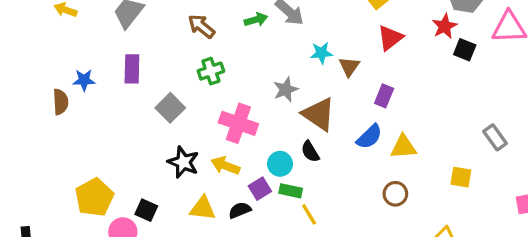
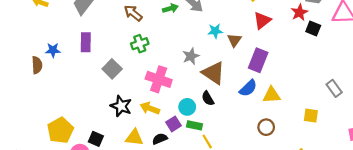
purple rectangle: (384, 96) -> (258, 60), size x1.5

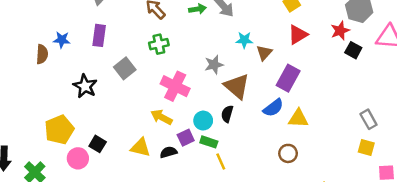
black semicircle: (208, 98) -> (227, 114), turned 40
black star: (121, 106) -> (85, 86), moved
yellow square: (311, 116) -> (366, 148), moved

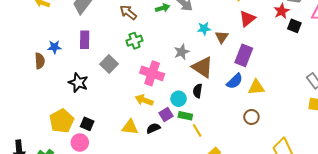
black square: (98, 144) -> (87, 124), moved

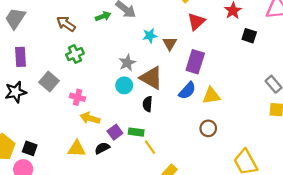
black square: (294, 26) -> (249, 36), moved
pink cross: (152, 73) -> (78, 97), moved, size x0.6
black star: (78, 83) -> (16, 92), moved, turned -30
cyan circle: (179, 99) -> (124, 85), moved

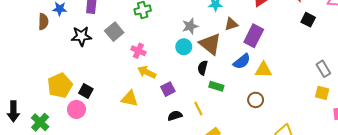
brown triangle: (170, 43) -> (231, 24), moved, turned 32
green rectangle: (136, 132) -> (216, 86), moved
black semicircle: (102, 148) -> (175, 116), moved

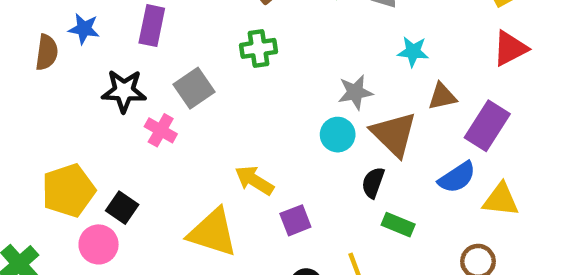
pink cross: (138, 51) -> (161, 130), moved
yellow triangle: (130, 99) -> (213, 233), size x1.4

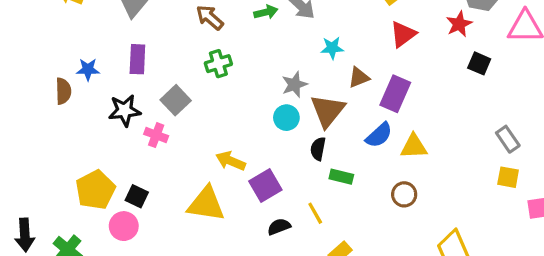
brown triangle: (394, 134) -> (328, 111), turned 33
purple square: (295, 220) -> (265, 185), size x1.4

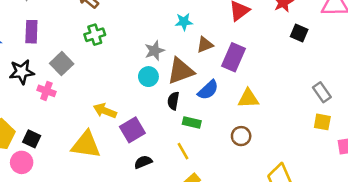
brown triangle: (328, 111) -> (181, 71), turned 32
blue semicircle: (379, 135) -> (208, 90), moved
yellow line: (315, 213) -> (183, 151), moved

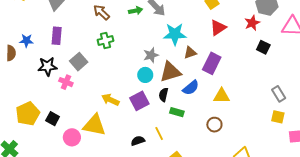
cyan star: (184, 22) -> (175, 34), size x1.6
purple square: (132, 130) -> (139, 101), moved
yellow line: (183, 151) -> (159, 134), moved
pink circle: (22, 162) -> (72, 137), moved

